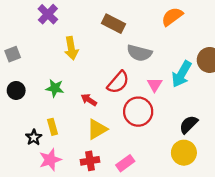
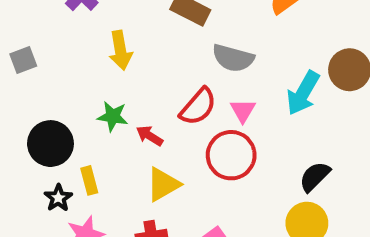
pink triangle: (155, 85) -> (243, 111), moved
green star: (55, 88) -> (113, 116), moved
black circle: (16, 90) -> (50, 144), moved, size x1.5

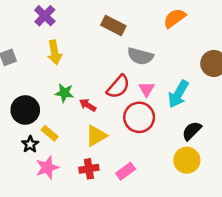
yellow arrow: (120, 50) -> (55, 52), moved
cyan arrow: (303, 93) -> (178, 94), moved
yellow rectangle: (89, 180) -> (50, 133), turned -35

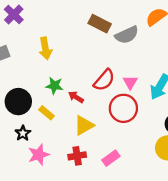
purple cross: (45, 16) -> (14, 15), moved
gray semicircle: (140, 56) -> (127, 35), moved, turned -40
yellow rectangle: (50, 133) -> (47, 113), moved

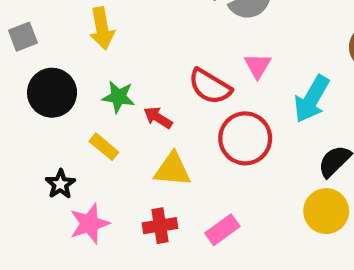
red semicircle: (104, 80) -> (210, 86), turned 80
pink triangle: (130, 82) -> (258, 66), moved
black circle: (18, 102) -> (52, 93), moved
yellow triangle: (84, 125) -> (172, 170), turned 35

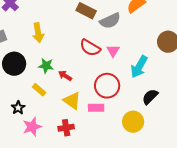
red semicircle: (210, 86) -> (90, 48), moved
yellow triangle: (172, 170) -> (72, 101), turned 30
yellow circle: (326, 211) -> (133, 122), moved
pink rectangle: (222, 230) -> (96, 108), moved, turned 35

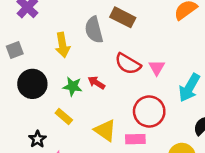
gray semicircle: (110, 21) -> (94, 30), moved, turned 100
red arrow: (65, 76) -> (96, 83), moved

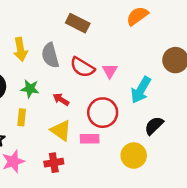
gray semicircle: (94, 30) -> (50, 55), moved
red arrow: (96, 83) -> (61, 99), moved
yellow rectangle: (64, 117) -> (22, 117), turned 56

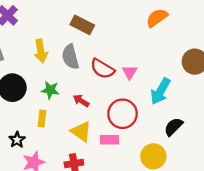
brown rectangle: (78, 23) -> (82, 25), moved

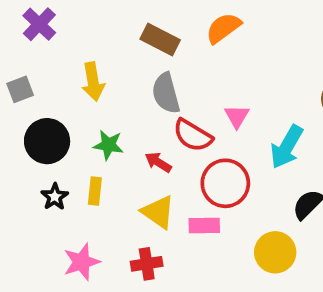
orange semicircle: (157, 18) -> (223, 28), moved
gray semicircle: (70, 57) -> (166, 93), moved
red semicircle: (102, 69) -> (193, 135), moved
black star: (17, 140) -> (55, 197), moved

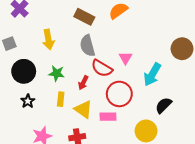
red arrow: (158, 162) -> (83, 83), turned -96
yellow rectangle: (95, 191) -> (61, 99), moved

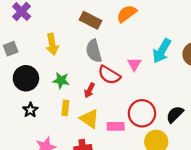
cyan arrow: (152, 74) -> (162, 51), moved
red circle: (119, 94) -> (142, 113), moved

